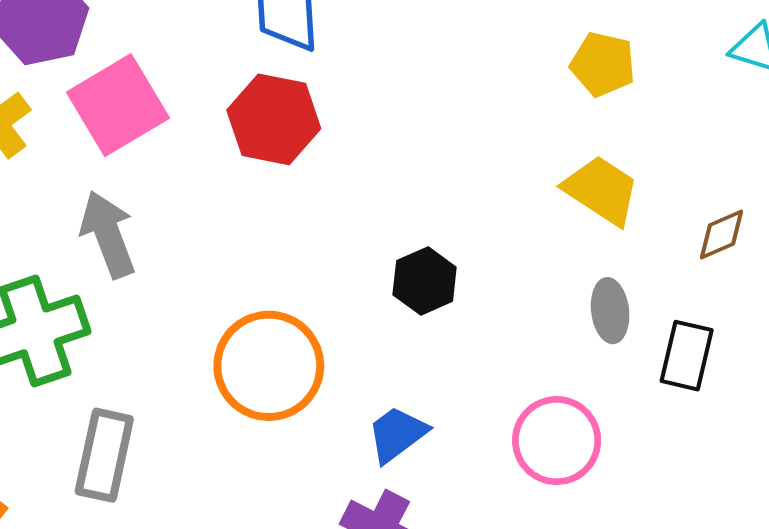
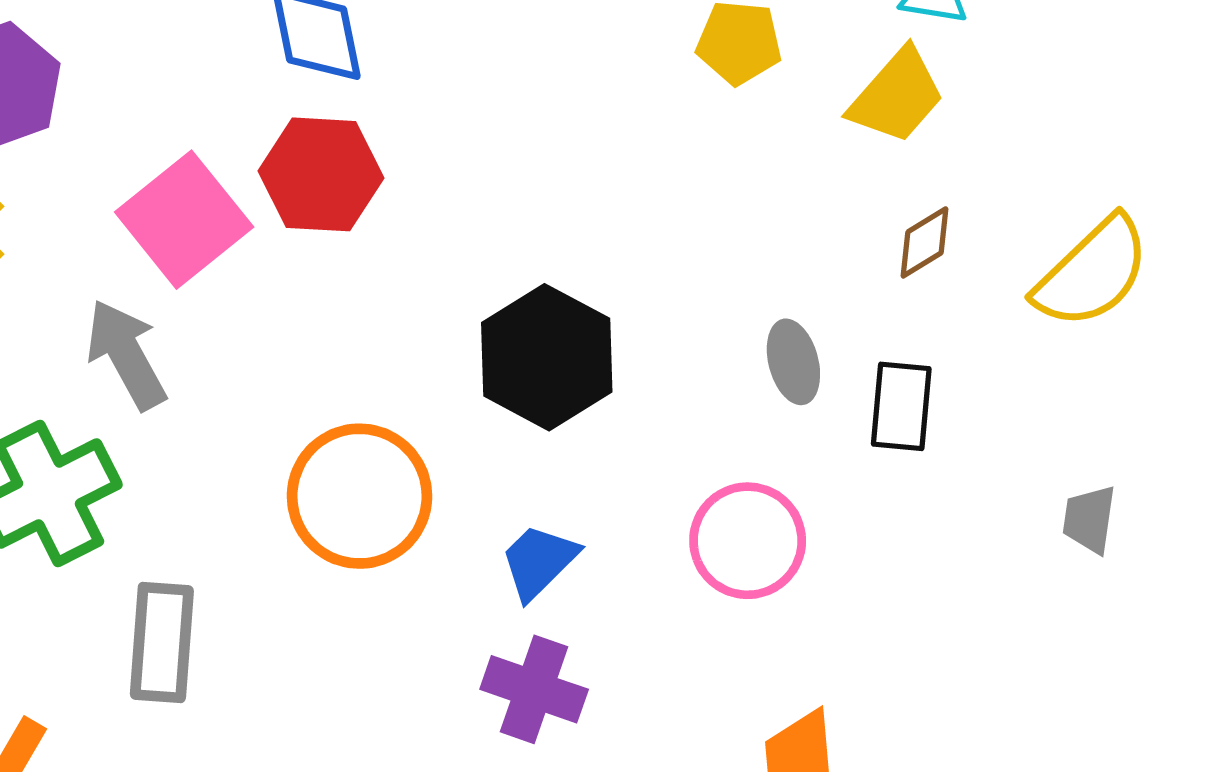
pink square: (118, 105) -> (184, 220), moved
yellow trapezoid: (601, 190) -> (897, 96), moved, turned 106
black hexagon: (425, 281) -> (547, 357), size x1.6

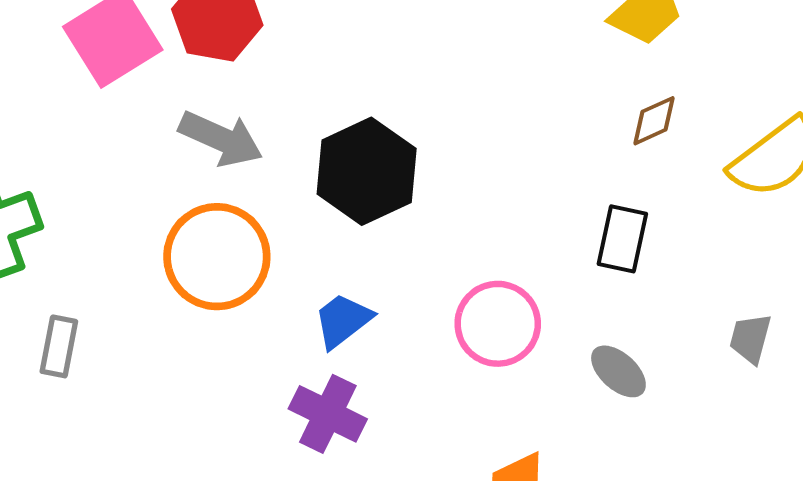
gray arrow: (126, 354) -> (221, 139), moved, turned 136
gray ellipse: (793, 362) -> (618, 371), moved, turned -40
gray rectangle: (162, 642) -> (59, 346), size x0.7

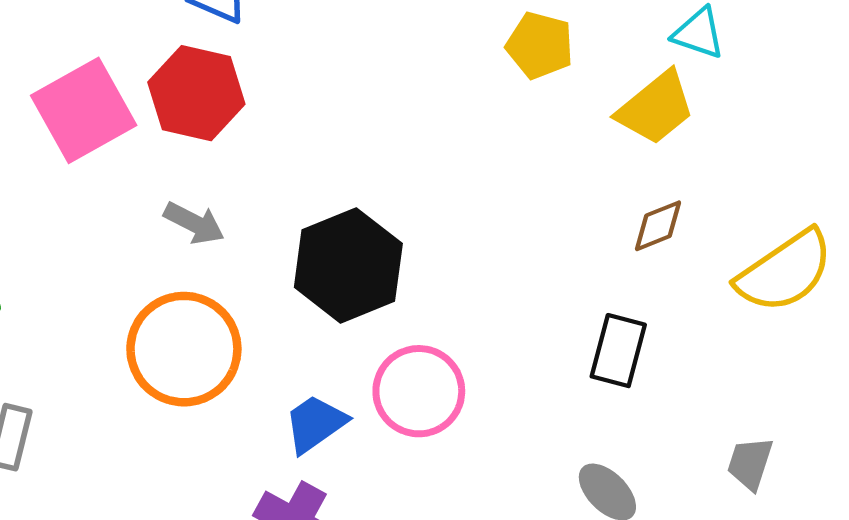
gray arrow: (221, 139) -> (194, 223), size x0.7
pink circle: (498, 324) -> (419, 391), moved

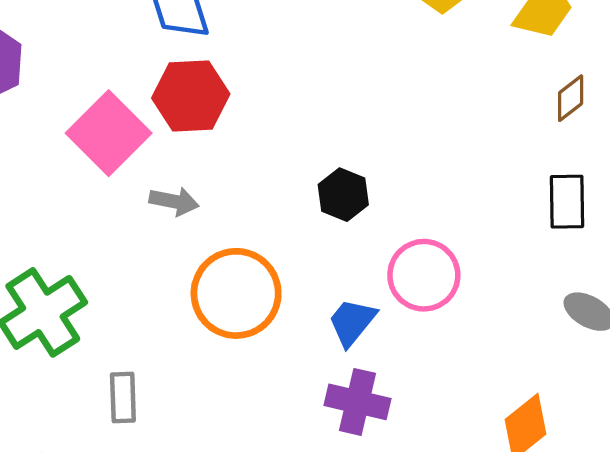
gray arrow: (194, 223) -> (174, 201), moved
black hexagon: (348, 265) -> (343, 195), size x0.6

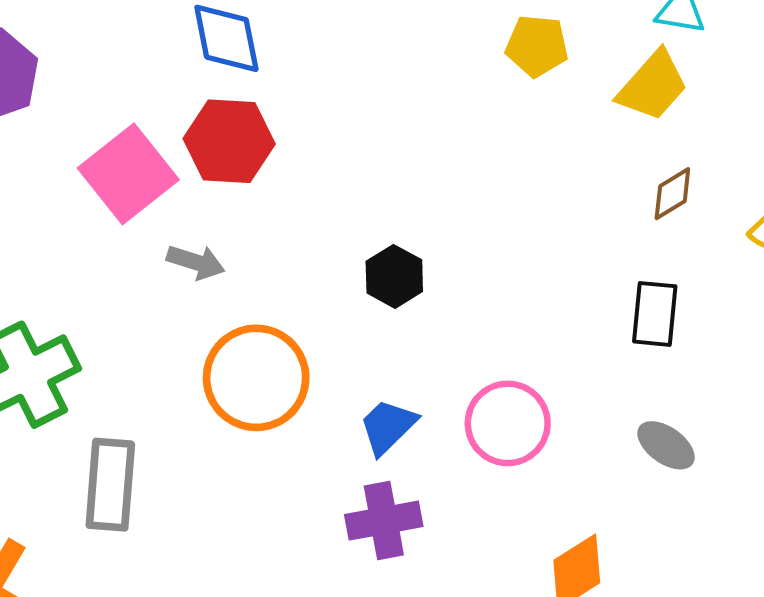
pink circle: (424, 275) -> (508, 423), moved
gray rectangle: (123, 398) -> (110, 485), size x1.5
purple cross: (357, 402) -> (384, 521), turned -30

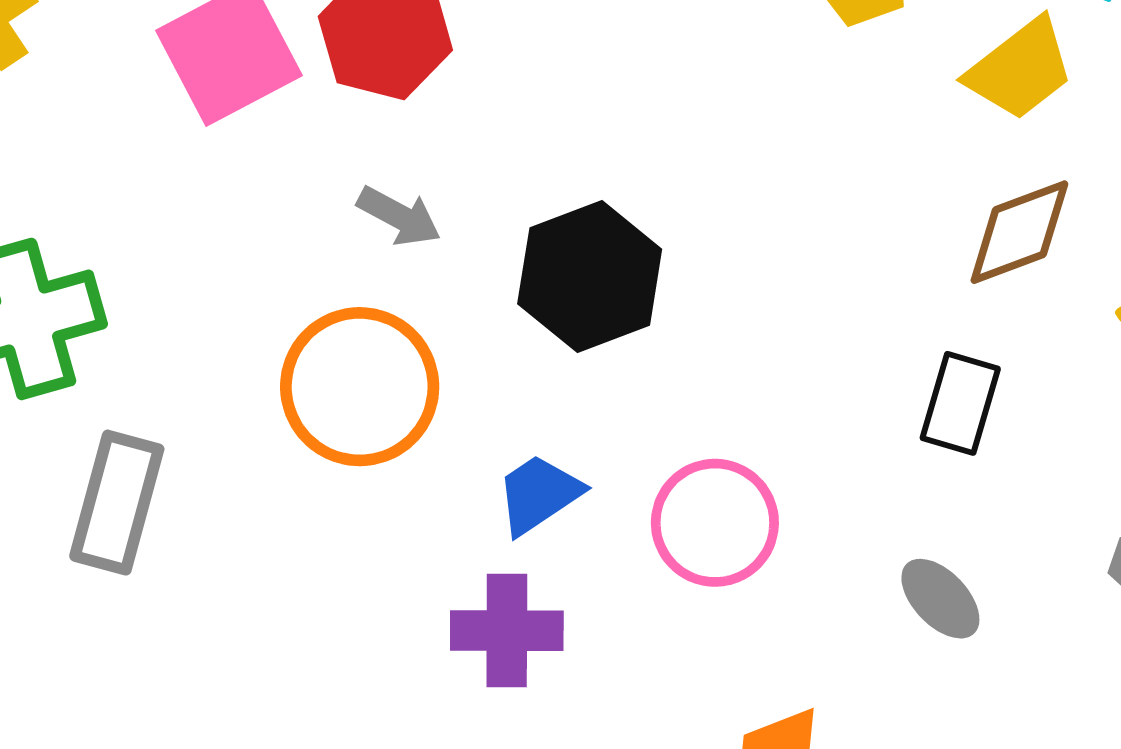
brown diamond: (672, 194) -> (1019, 232), size x1.5
gray arrow: (196, 262) -> (399, 216), moved
black hexagon: (394, 276) -> (590, 277), size x1.6

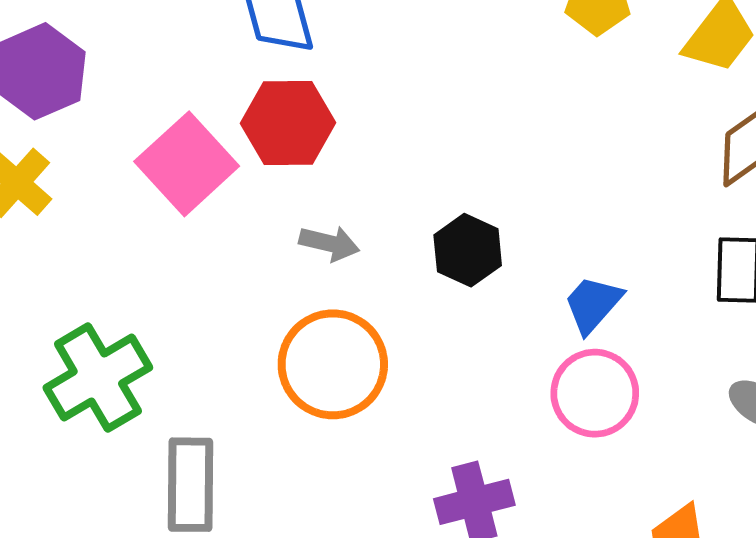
black hexagon: (590, 277) -> (468, 250), size x0.7
blue trapezoid: (539, 494) -> (593, 304), moved

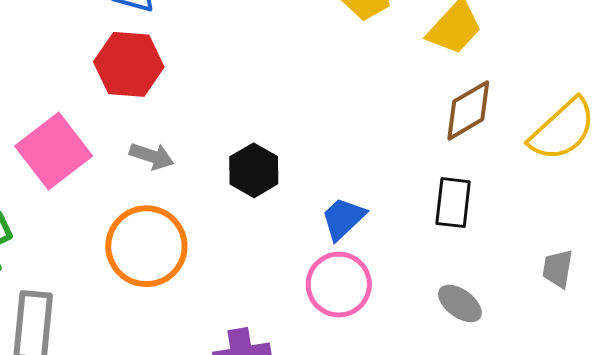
pink square: (187, 164) -> (54, 151), moved

